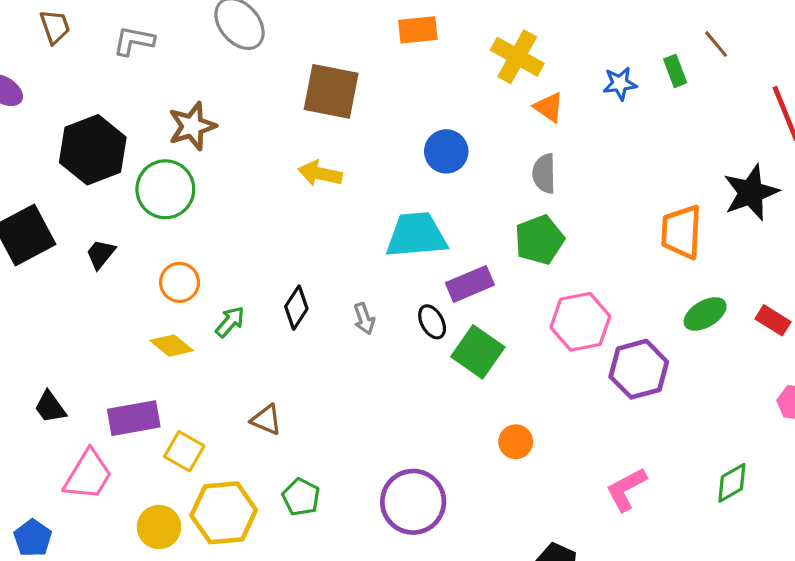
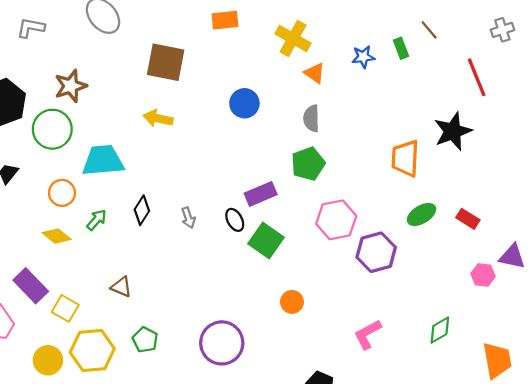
cyan trapezoid: (416, 235) -> (103, 160), moved
purple rectangle: (134, 418) -> (31, 286), turned 56

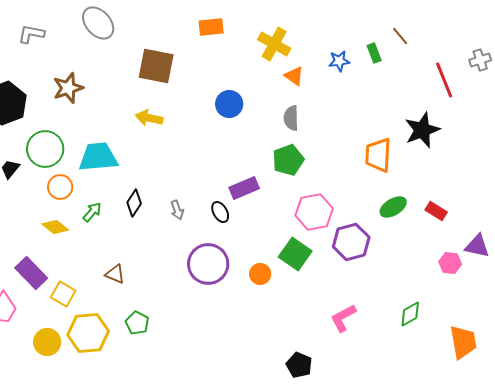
gray cross: (502, 30) -> (480, 60), moved
green circle: (52, 129) -> (45, 149), moved
green square: (266, 240) -> (295, 254), moved
orange circle: (292, 302) -> (260, 274), moved
purple circle: (222, 343) -> (208, 264), moved

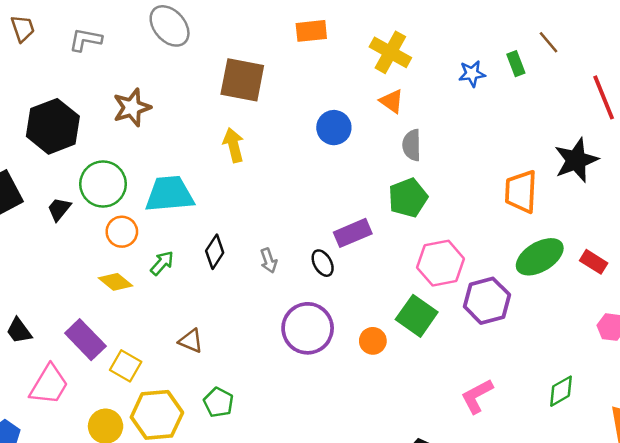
orange triangle: (294, 76) -> (392, 101), moved
yellow arrow: (149, 118) -> (234, 145), turned 64
green ellipse: (393, 207) -> (540, 257), size x1.4

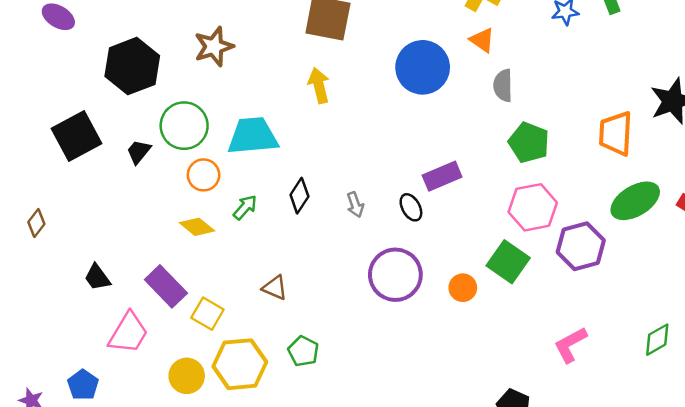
blue circle: (334, 128) -> (423, 67), size x1.5
green pentagon: (408, 198) -> (529, 143), moved, turned -30

